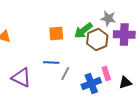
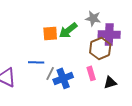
orange square: (56, 33) -> (50, 33), moved
brown hexagon: (97, 39) -> (100, 48), moved
blue cross: (91, 83) -> (63, 78), moved

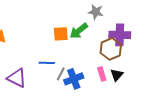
gray star: (93, 18) -> (96, 12), moved
black triangle: (110, 82) -> (117, 75), moved, turned -32

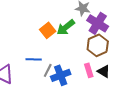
orange square: (61, 34) -> (48, 30), turned -35
purple cross: (120, 35) -> (98, 23), moved, turned 30
black triangle: (117, 75) -> (104, 71), turned -40

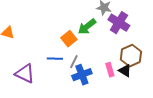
orange square: (48, 30) -> (69, 39), moved
brown hexagon: (98, 45) -> (131, 56), moved
gray line: (48, 70) -> (74, 62), moved

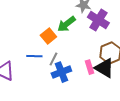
black triangle: (125, 71) -> (104, 68), size x1.5

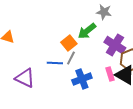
purple cross: (98, 20) -> (115, 45), moved
gray line: (53, 59) -> (71, 58), moved

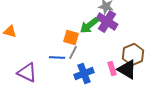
orange square: (69, 43) -> (71, 37), turned -35
purple cross: (115, 45) -> (107, 21), moved

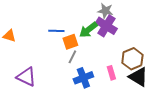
orange square: (71, 37) -> (70, 42), turned -35
blue line: (57, 57) -> (56, 31), moved
black triangle: (127, 69) -> (138, 77), moved

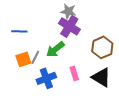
green arrow: (88, 30) -> (55, 49), moved
orange square: (70, 42) -> (23, 59), moved
brown hexagon: (132, 59) -> (102, 47), moved

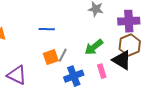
purple cross: (69, 26) -> (129, 21), moved, turned -35
green arrow: (55, 49) -> (94, 47), moved
black triangle: (101, 77) -> (122, 60), moved

